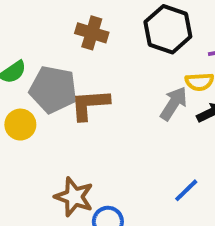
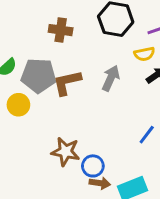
gray arrow: (174, 104) -> (111, 78), moved

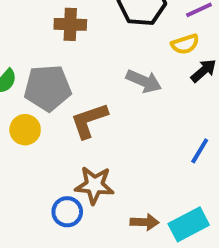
gray arrow: (111, 78) -> (144, 81), turned 95
brown L-shape: (67, 83) -> (89, 121), moved
blue circle: (93, 166) -> (67, 212), moved

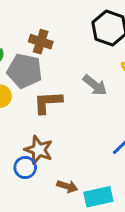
brown cross: (70, 24) -> (41, 42), moved
blue circle: (67, 212) -> (25, 167), moved

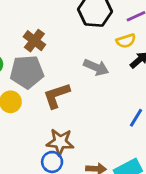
brown cross: (41, 42) -> (34, 41), turned 35

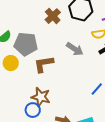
brown cross: (34, 41) -> (53, 16), moved

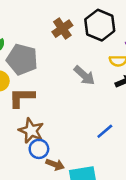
brown L-shape: (44, 64) -> (22, 98), moved
blue circle: (33, 110) -> (39, 149), moved

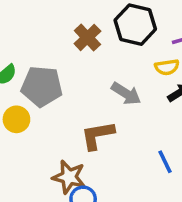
brown L-shape: (22, 98) -> (98, 135), moved
blue line: (105, 131) -> (165, 162), turned -66

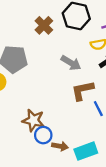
brown L-shape: (98, 135) -> (82, 90), moved

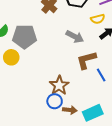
brown star: (33, 120) -> (59, 85), moved, turned 30

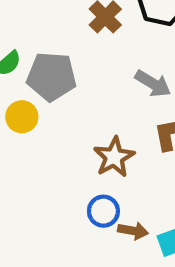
brown star: (59, 85) -> (114, 157), moved

